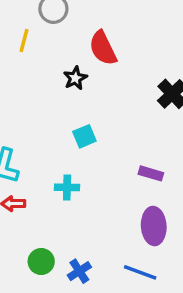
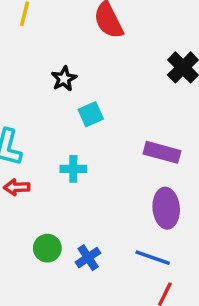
black star: (75, 78) -> (64, 79), moved
purple rectangle: (151, 173) -> (162, 152), size x1.4

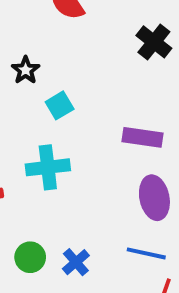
cyan cross: (73, 169) -> (48, 167), size x1.5

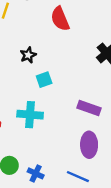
blue cross: (76, 262) -> (36, 173), turned -35

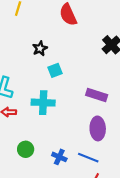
blue cross: (36, 173) -> (59, 157), moved

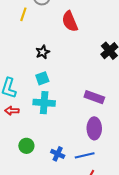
cyan square: (55, 70) -> (42, 78), moved
blue line: (88, 158) -> (85, 155), turned -36

